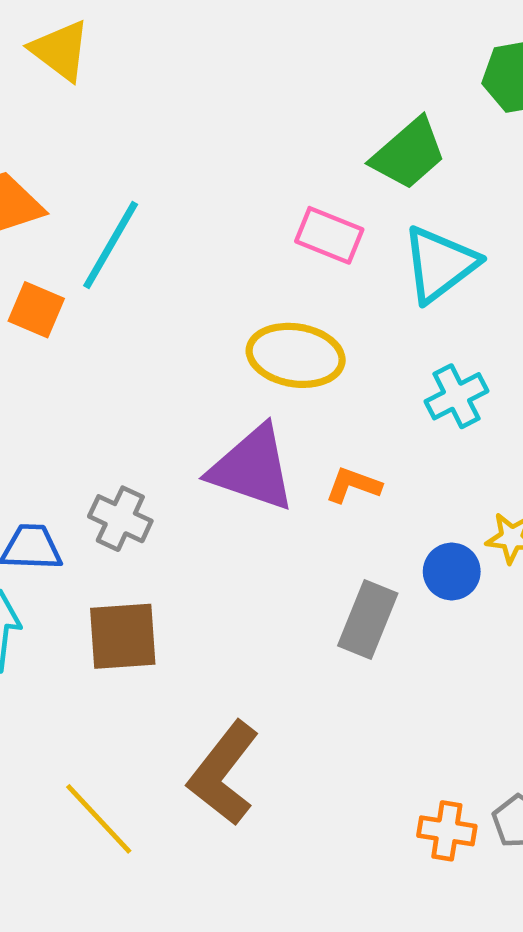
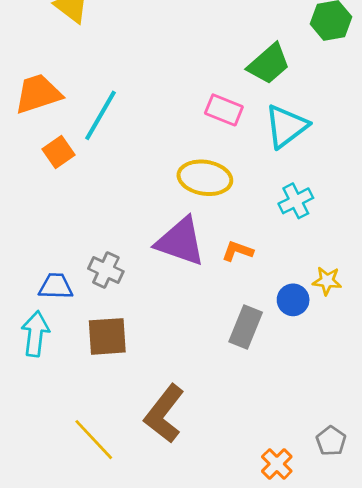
orange square: (36, 310) -> (58, 152), turned 32
orange cross: (447, 831) -> (277, 464), moved, turned 36

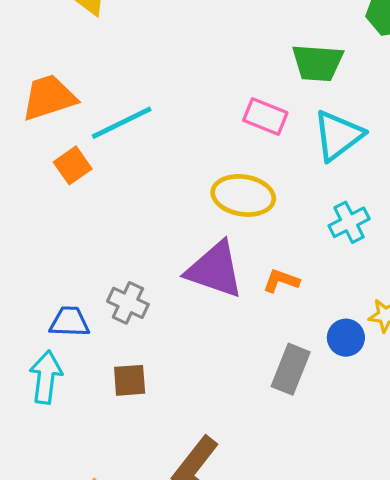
green trapezoid: (269, 64) -> (317, 63), turned 45
cyan line: (100, 115) -> (122, 123), turned 34
brown square: (107, 336) -> (130, 380), size x0.7

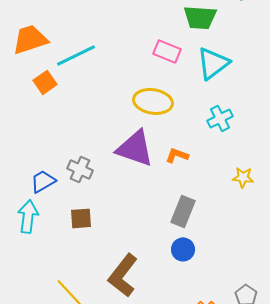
blue trapezoid: (69, 322) -> (43, 181), turned -32
blue circle: (346, 338) -> (183, 249), moved

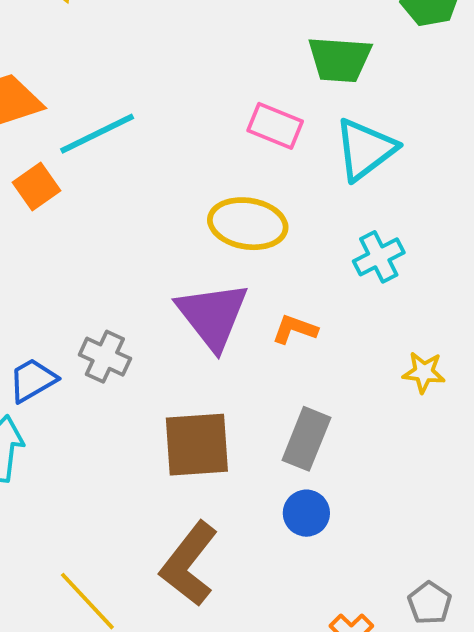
purple triangle: (135, 148) -> (213, 316), turned 33
brown square: (81, 218) -> (197, 445), moved, size x1.6

